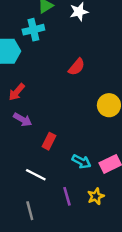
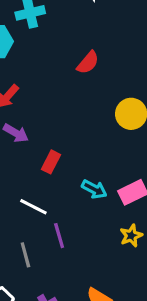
purple line: (67, 196) -> (59, 236), moved
yellow star: (96, 196) -> (131, 236), moved

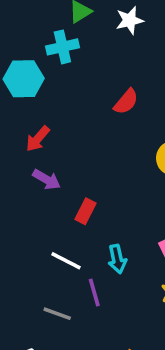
cyan arrow: (94, 189) -> (117, 259), moved, turned 50
gray line: (25, 255) -> (57, 314), turned -55

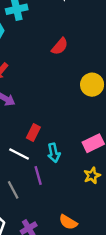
red rectangle: (85, 211) -> (33, 132), moved
gray line: (57, 314) -> (13, 190), turned 42

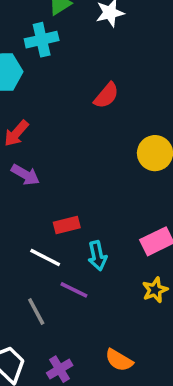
red rectangle: (33, 132) -> (67, 225), turned 49
purple line: (38, 176) -> (74, 290), turned -48

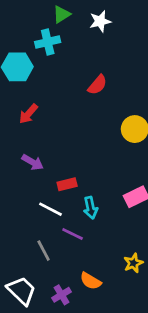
purple arrow: (25, 175) -> (33, 162), moved
yellow star: (155, 290) -> (133, 263), moved
orange semicircle: (119, 360) -> (91, 281), moved

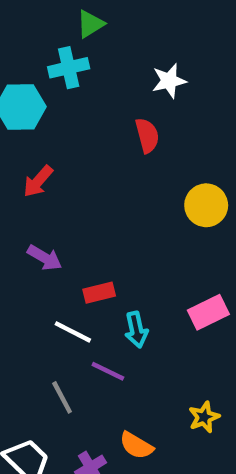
white star: (100, 21) -> (169, 81), moved
red semicircle: (97, 85) -> (147, 135), turned -55

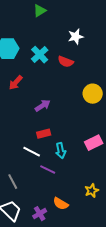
cyan cross: (69, 68) -> (40, 55), moved, turned -30
red semicircle: (147, 135) -> (66, 62), turned 126
purple arrow: (45, 258) -> (43, 106), moved, turned -63
gray line: (62, 397) -> (13, 182), moved

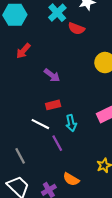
cyan cross: (40, 55) -> (57, 13), moved
purple arrow: (43, 106) -> (52, 75), turned 70
purple line: (48, 170) -> (57, 143), turned 35

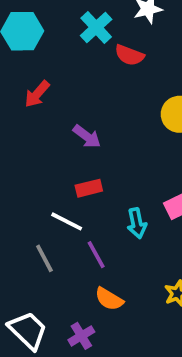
cyan arrow: (71, 123) -> (137, 223), moved
gray line: (20, 156) -> (44, 258), moved
orange semicircle: (71, 179) -> (109, 299), moved

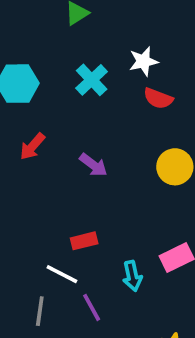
red semicircle: (129, 55) -> (158, 98), moved
purple arrow: (87, 136) -> (93, 165), moved
gray line: (44, 258) -> (40, 311), turned 36

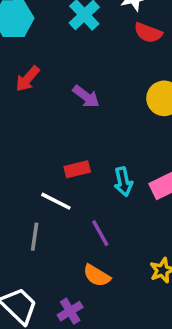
cyan arrow: (132, 276) -> (123, 182), moved
purple line: (92, 307) -> (100, 233), moved

